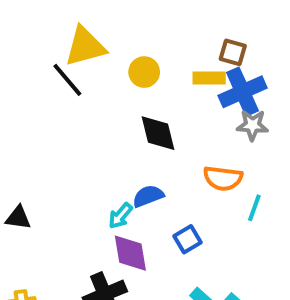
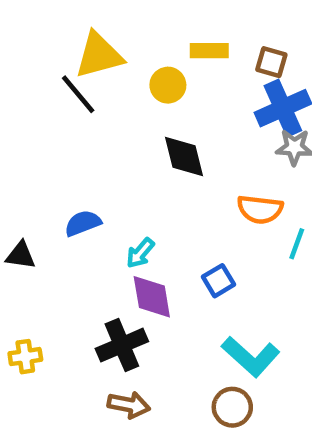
yellow rectangle: (209, 78) -> (209, 51), moved
blue semicircle: (148, 196) -> (83, 223), moved

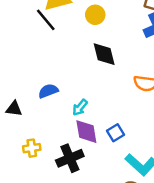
blue square: (218, 281) -> (116, 133), moved
yellow cross: (25, 357) -> (32, 148), moved

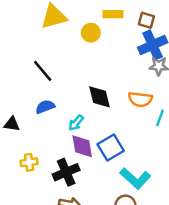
black line: (46, 20) -> (43, 71), moved
black diamond: (104, 54) -> (99, 97), moved
blue square: (116, 133) -> (111, 148), size x1.5

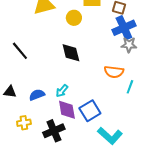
black line: (43, 71) -> (20, 51), moved
black diamond: (99, 97) -> (71, 53), moved
blue semicircle: (45, 107) -> (37, 95), moved

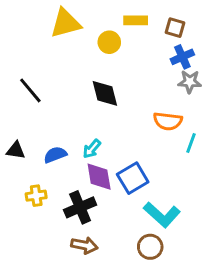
blue cross: (124, 28) -> (182, 57), size x0.7

